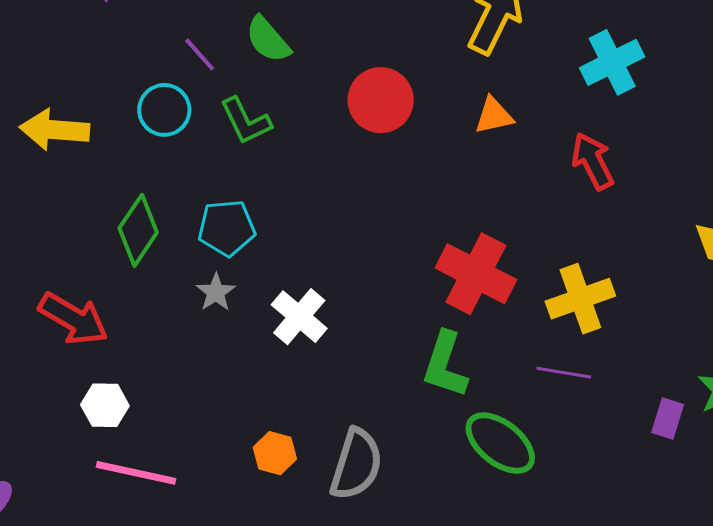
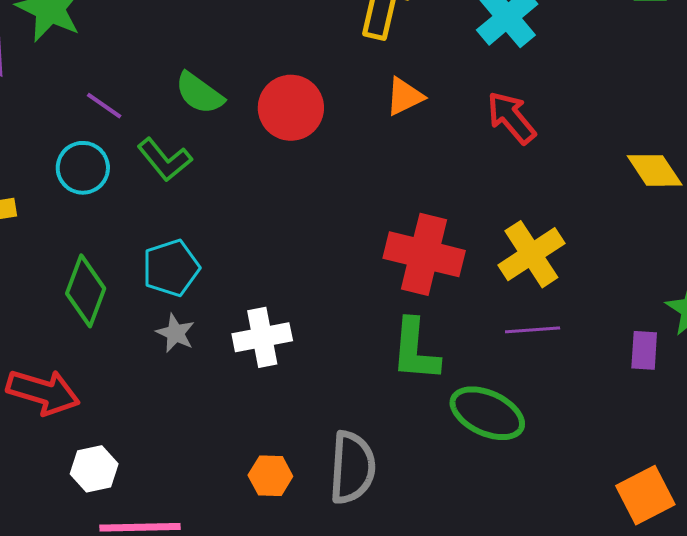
green semicircle: (268, 39) -> (199, 93), moved
white cross: (299, 317) -> (262, 337), turned -38

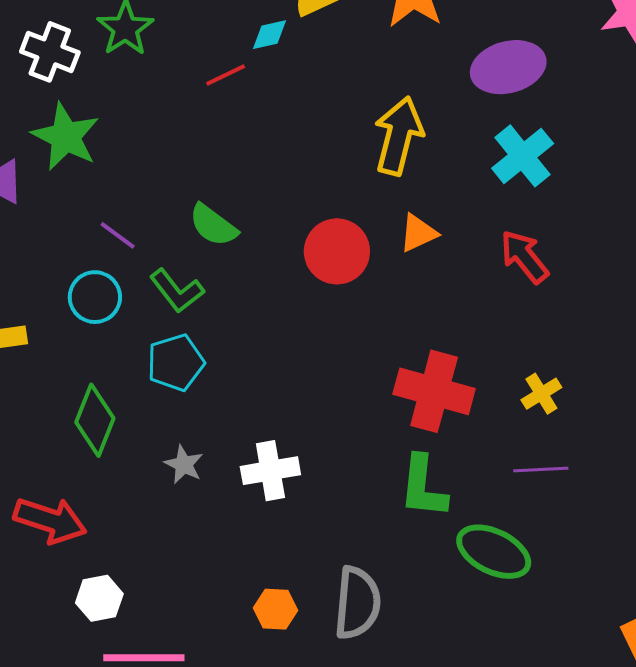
red circle: (291, 108) -> (337, 251), moved
yellow cross: (531, 254) -> (541, 394), size x0.6
cyan pentagon: (171, 268) -> (176, 363), moved

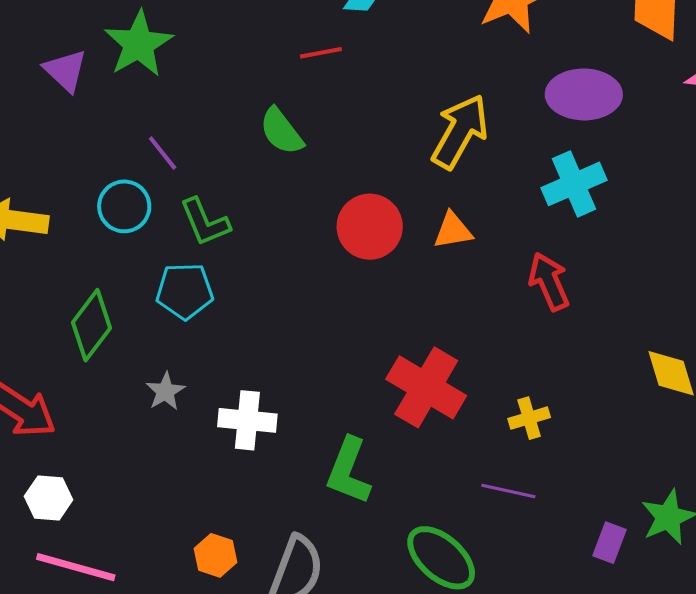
red line: (226, 75) -> (321, 53), moved
green semicircle: (213, 225) -> (281, 131), moved
green L-shape: (423, 487) -> (349, 471), moved

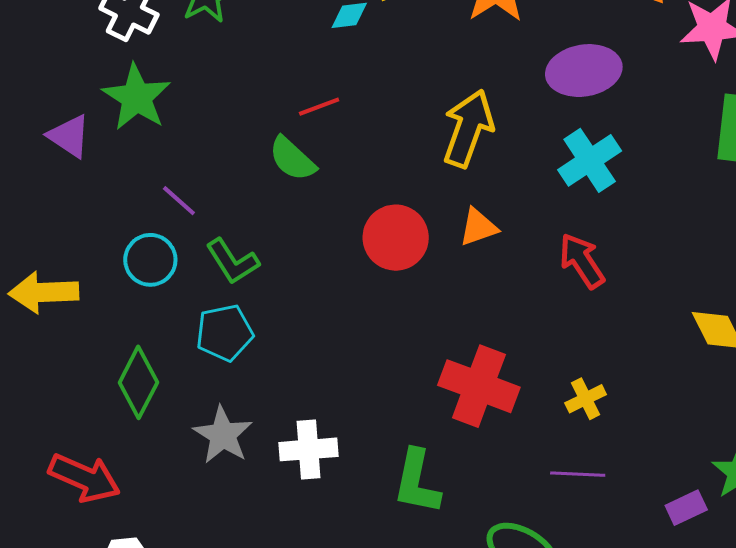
red line: (321, 53) -> (319, 107), moved
gray star: (165, 391) -> (223, 435), size x1.5
purple rectangle: (610, 543) -> (686, 508), turned 54

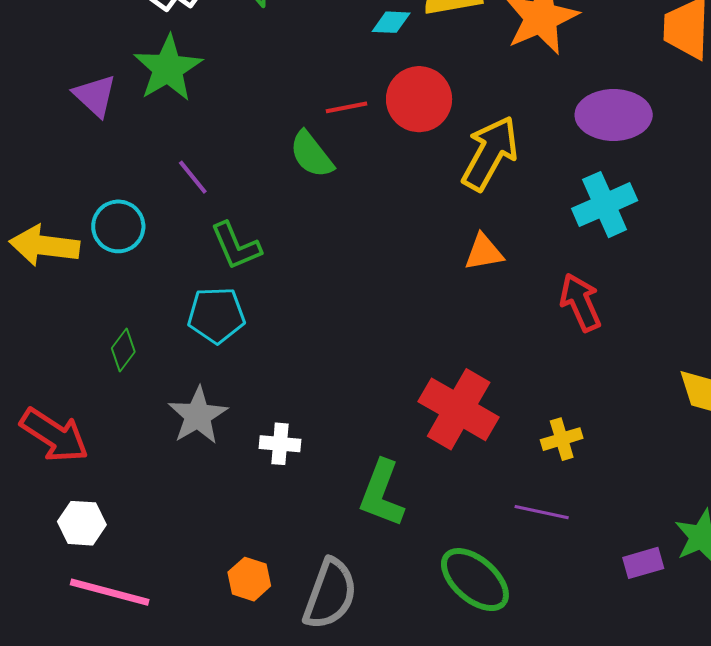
red circle: (396, 238) -> (419, 99), moved
cyan circle: (150, 260) -> (118, 226), moved
green diamond: (138, 382) -> (123, 350), size x0.6
white cross: (308, 449) -> (280, 444), size x0.7

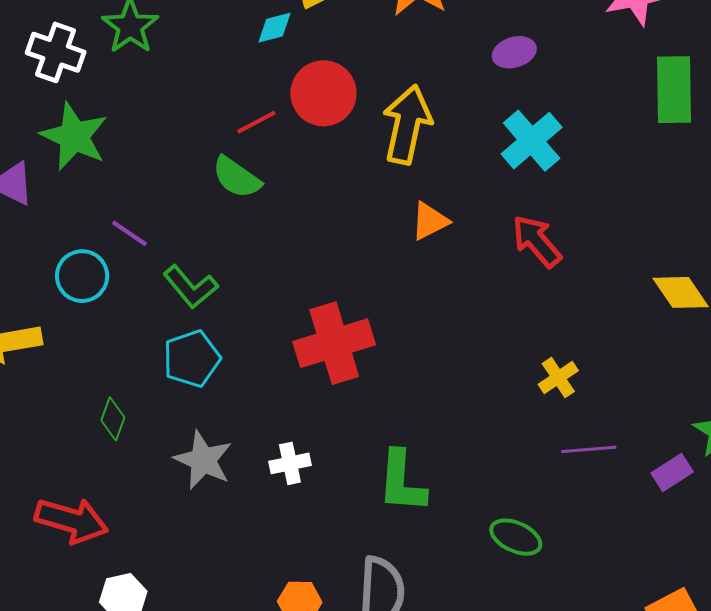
purple ellipse: (614, 115) -> (514, 52), size x0.6
cyan circle: (118, 226) -> (82, 276), moved
red cross: (459, 409) -> (334, 343), moved, turned -30
purple line: (542, 512) -> (589, 449), moved
green ellipse: (475, 580) -> (516, 537), size x0.7

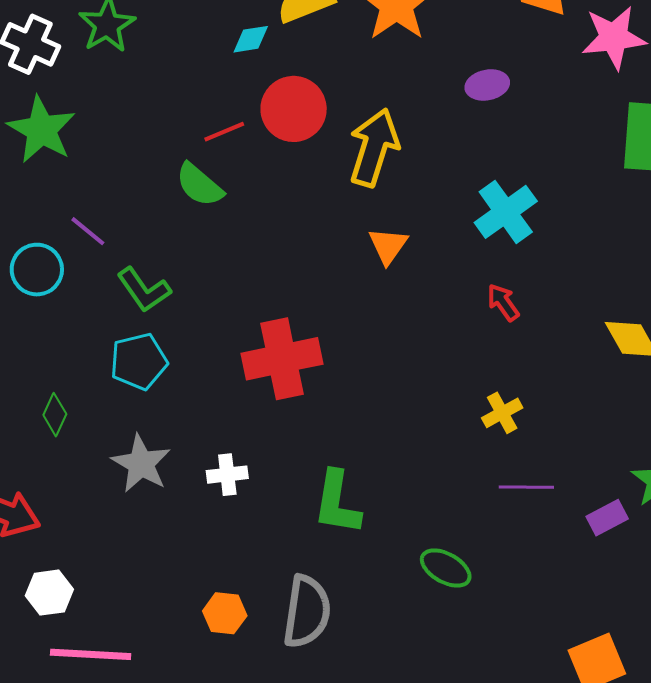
cyan cross: (532, 141) -> (506, 212), moved
orange triangle: (430, 221) -> (388, 246), turned -33
red arrow: (537, 241) -> (503, 302), moved, size x0.7

